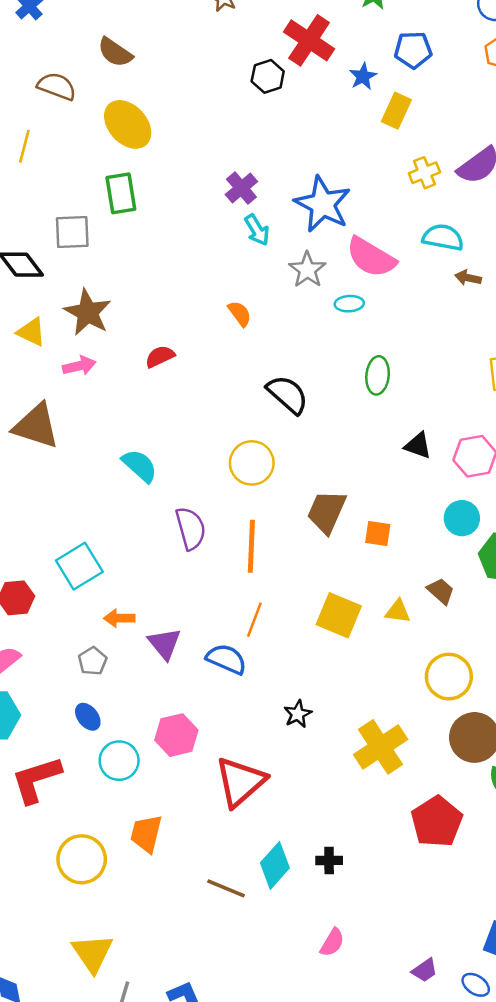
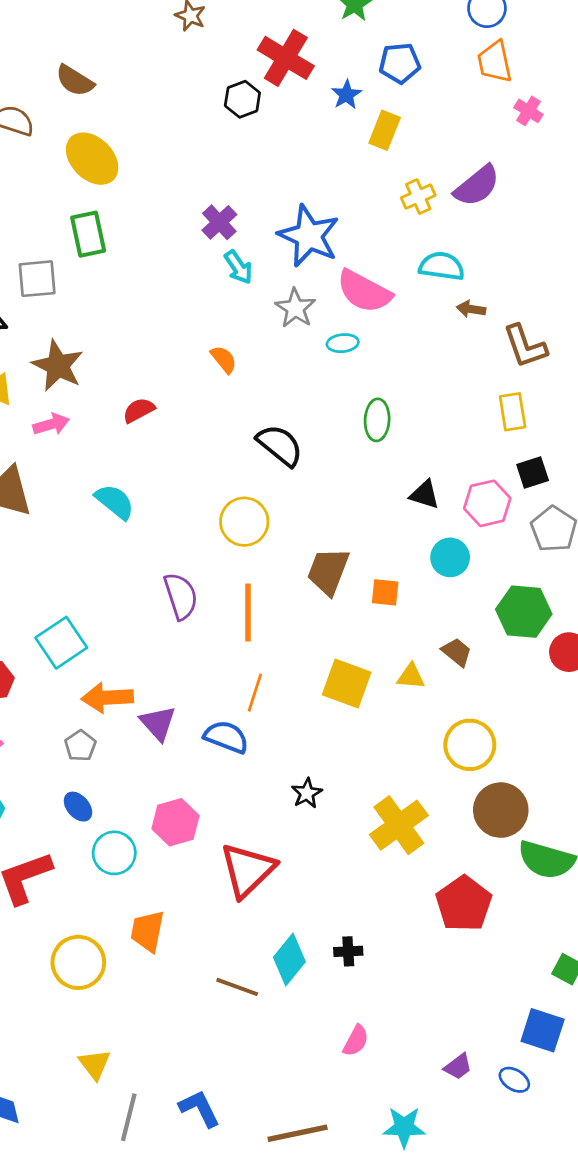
cyan semicircle: (140, 466) -> (115, 502), moved
cyan circle: (462, 518) -> (450, 557), moved
orange arrow: (119, 618) -> (107, 698), size x1.5
yellow triangle: (92, 953) -> (95, 1064), size x0.7

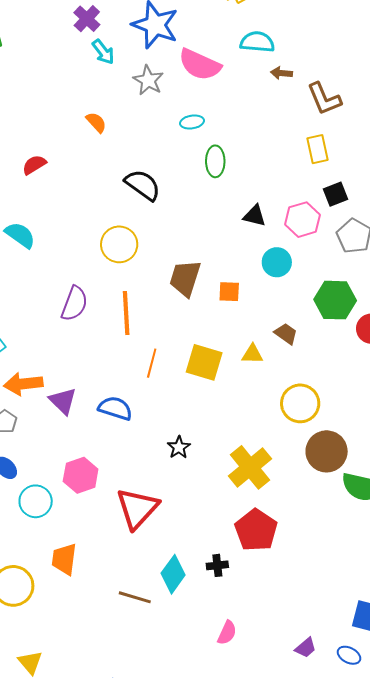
cyan ellipse: (343, 343) -> (192, 122), moved
purple semicircle: (181, 596) -> (74, 304), turned 42
orange line: (255, 693) -> (152, 363), moved
red pentagon: (464, 904) -> (256, 530), moved

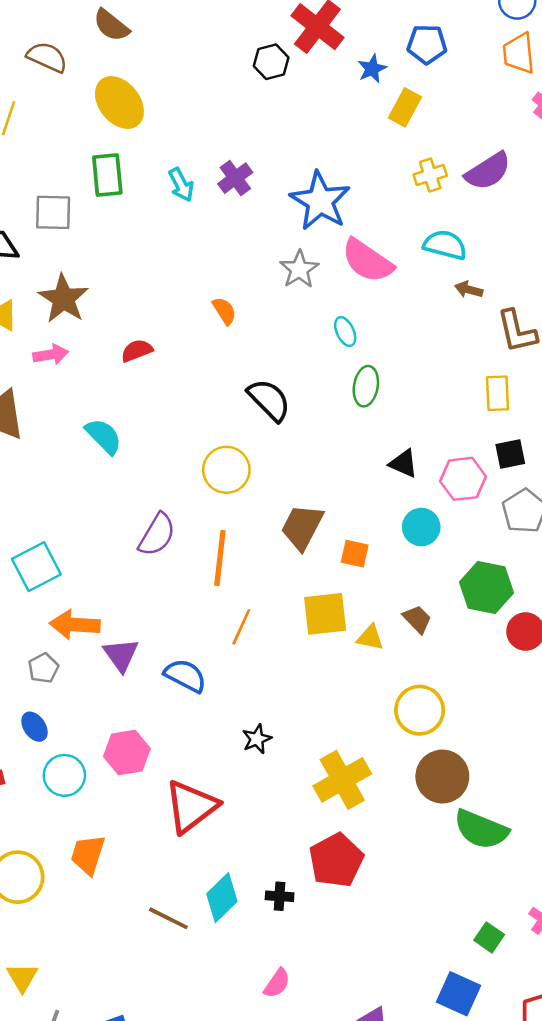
cyan arrow: (103, 52) -> (181, 185), moved
cyan ellipse: (192, 122) -> (345, 331), turned 65
yellow square: (204, 362) -> (325, 614), moved, turned -33

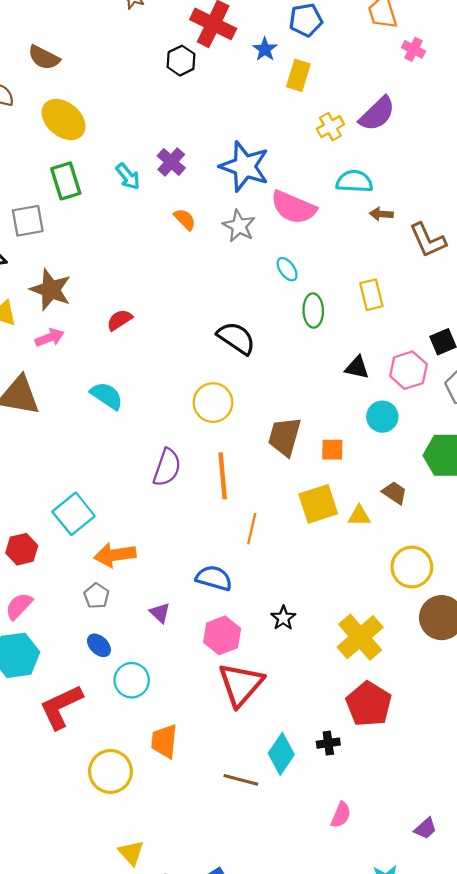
orange semicircle: (224, 311) -> (185, 219), moved
yellow rectangle: (498, 393) -> (371, 295), moved
purple triangle: (121, 655) -> (160, 613), moved, size x0.7
pink hexagon: (127, 752) -> (222, 635), moved

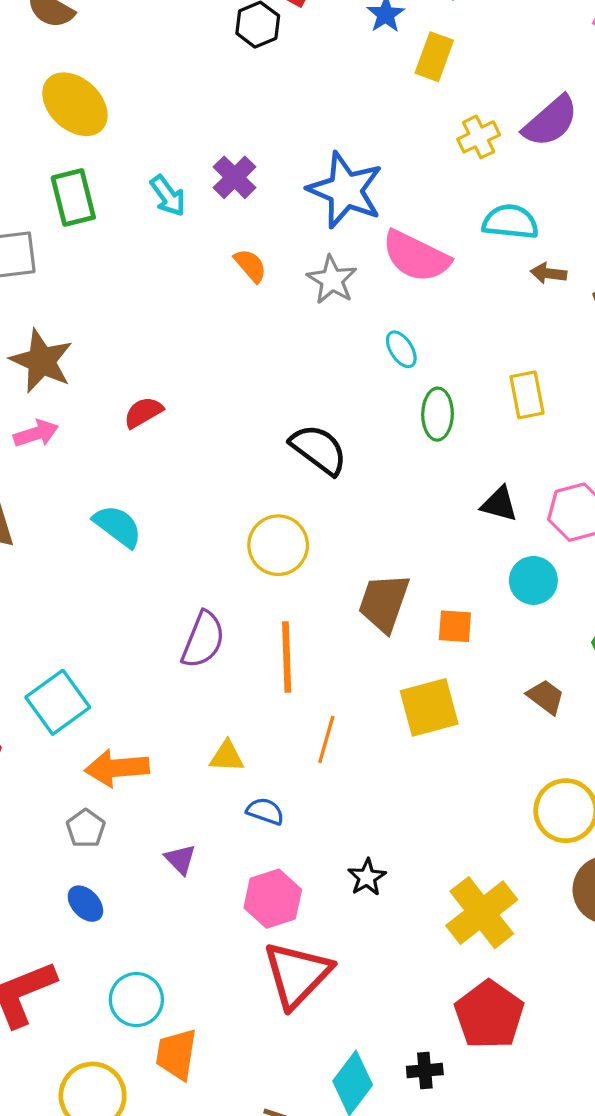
yellow triangle: (359, 516) -> (227, 756), moved
blue semicircle: (214, 578) -> (265, 811), size x0.7
cyan circle: (132, 680) -> (136, 1000), moved

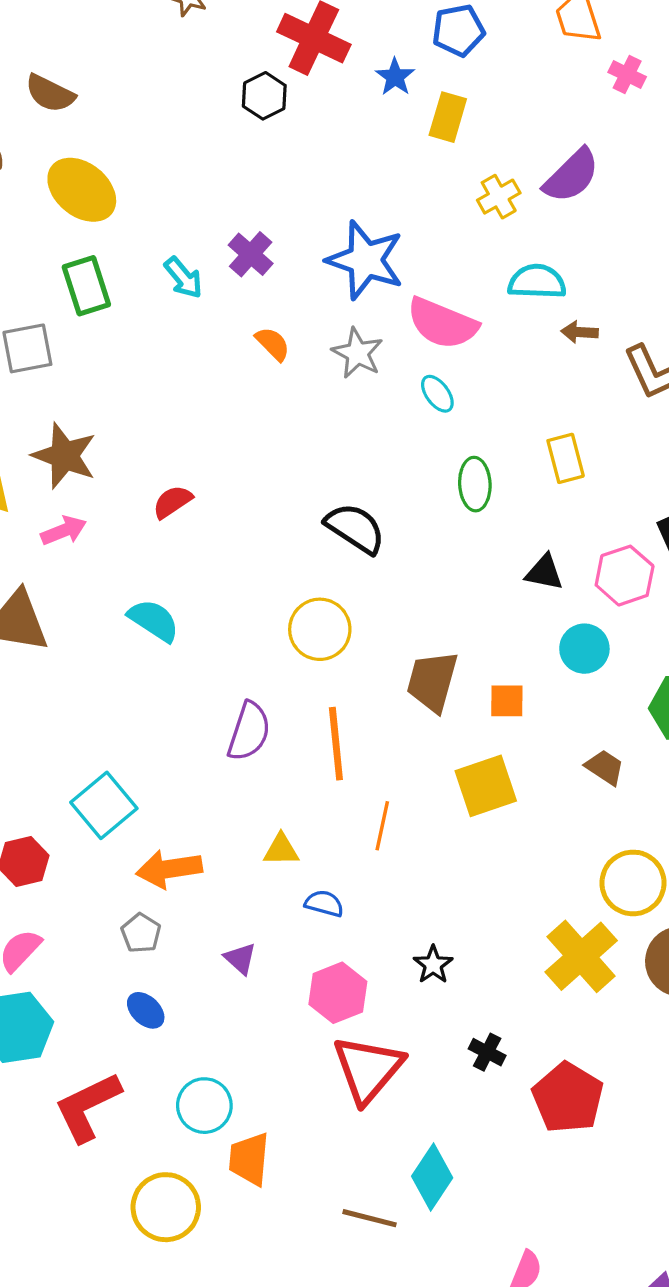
cyan ellipse: (401, 349) -> (437, 394), moved
yellow cross: (482, 913) -> (581, 956), moved
black cross: (425, 1071) -> (487, 1052), moved, turned 36

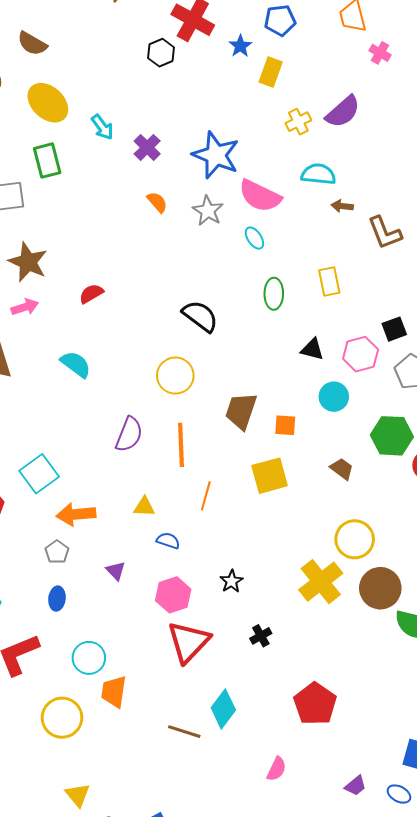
cyan arrow: (183, 278) -> (102, 127), moved
blue ellipse: (146, 1010) -> (57, 599), turned 50
black cross: (487, 1052) -> (261, 636), turned 30
red pentagon: (568, 1098) -> (315, 704), moved

